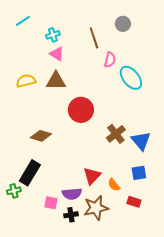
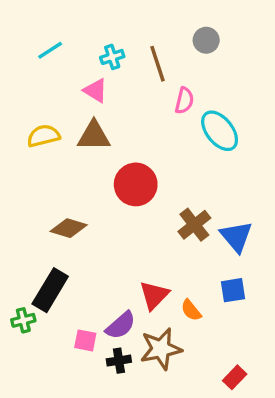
cyan line: (23, 21) -> (50, 50), moved
cyan cross: (53, 35) -> (112, 57), moved
purple semicircle: (72, 194) -> (121, 325), turned -36
red rectangle: (134, 202) -> (235, 377), moved, turned -64

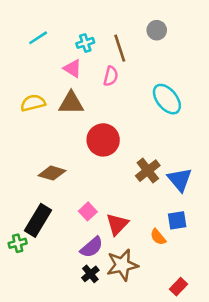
pink semicircle: (184, 101) -> (111, 76), moved
orange semicircle: (191, 310) -> (158, 237), moved
pink square: (85, 340) -> (88, 211), moved, turned 36
black cross: (119, 361) -> (90, 274), turned -30

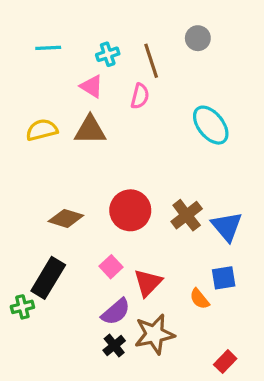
cyan line: (38, 38) -> (48, 48), turned 30
red circle: (103, 140) -> (130, 210), moved

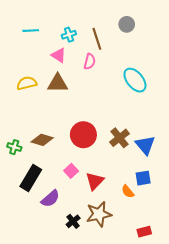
green cross: (22, 307) -> (14, 147), moved, turned 32
purple semicircle: (116, 312) -> (50, 199), moved
red rectangle: (225, 362) -> (144, 232), turned 32

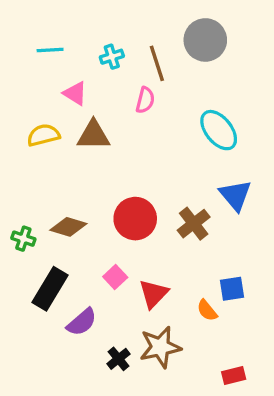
gray circle: (127, 24) -> (205, 40), size x1.6
pink triangle: (59, 55) -> (75, 93), moved
blue triangle: (145, 145) -> (235, 195), moved

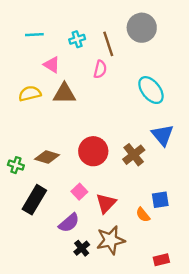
purple semicircle: (82, 322) -> (69, 223), moved

